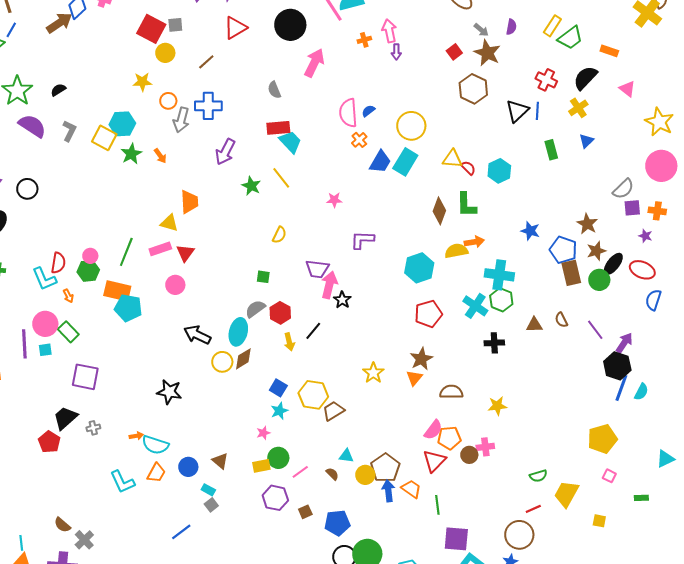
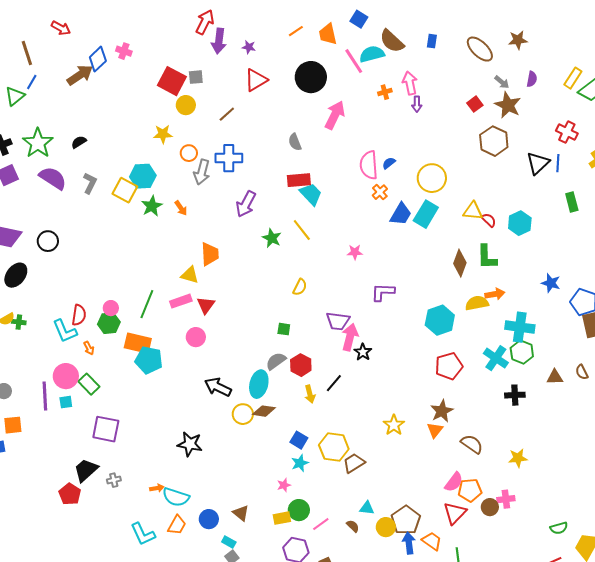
brown diamond: (243, 359) -> (264, 411), turned 40
brown semicircle: (451, 392) -> (472, 444), turned 35

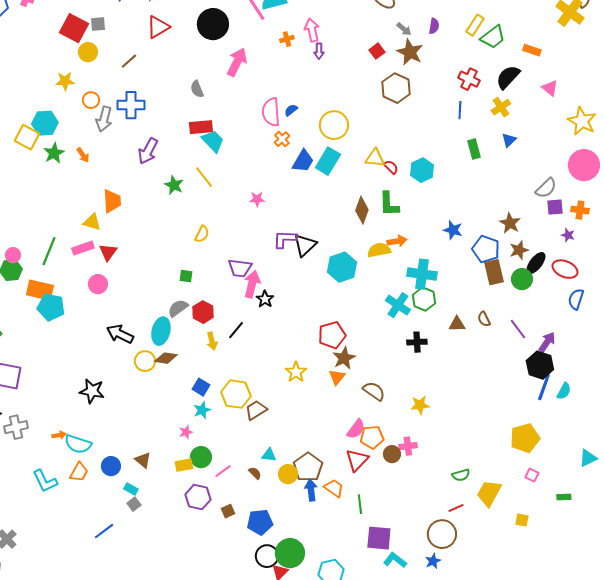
black triangle: (538, 163) -> (305, 245), moved
red pentagon: (449, 366) -> (332, 335), moved
gray cross: (114, 480) -> (16, 427), size x1.6

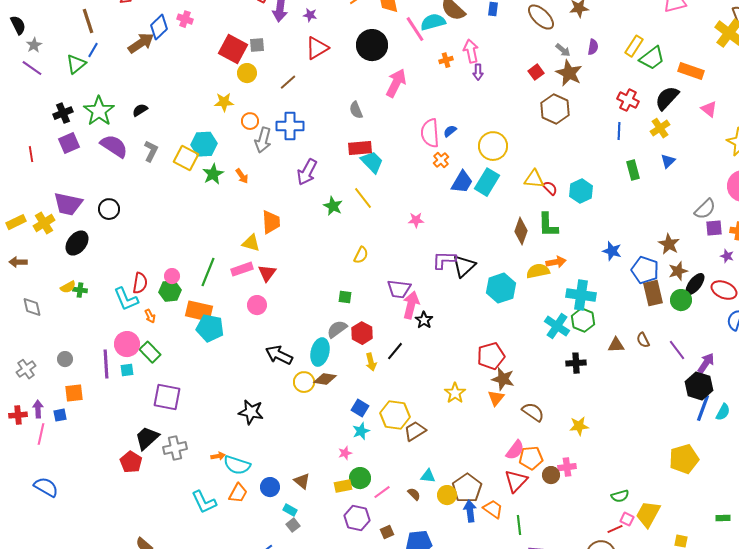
orange rectangle: (532, 50) -> (691, 71), size x1.4
brown star: (344, 358) -> (503, 379), turned -30
pink square: (532, 475) -> (627, 519), moved

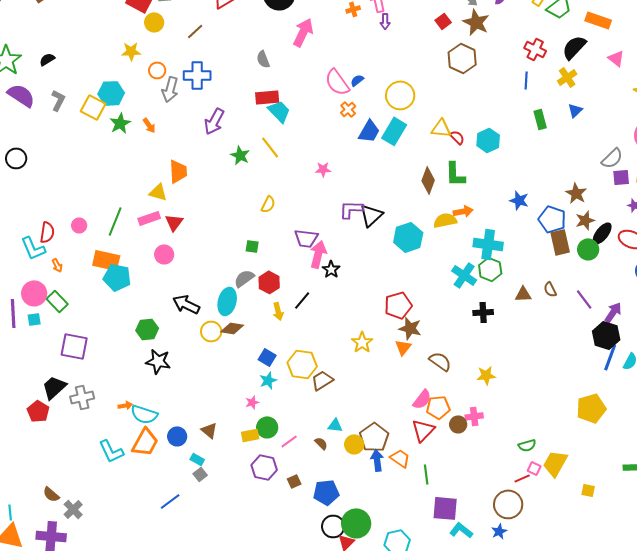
pink semicircle: (430, 133) -> (337, 82), turned -32
green hexagon: (170, 291) -> (147, 329), moved
orange trapezoid: (238, 493) -> (145, 442), size x1.4

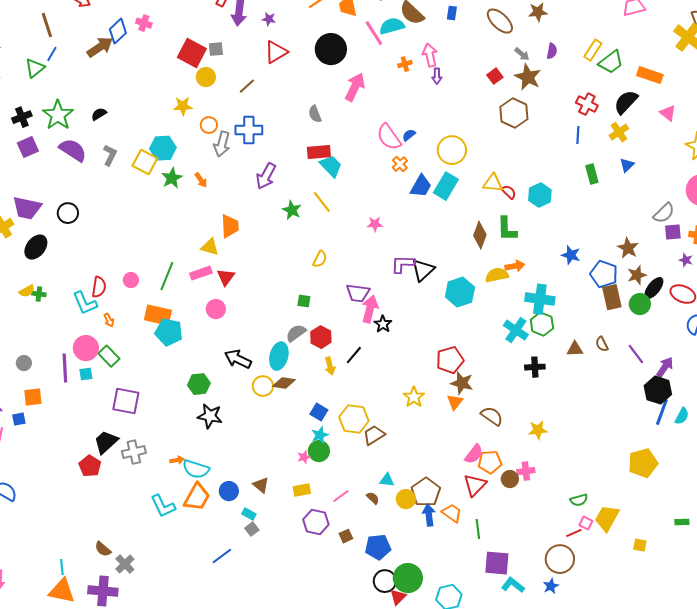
green circle: (267, 427) -> (319, 451), moved

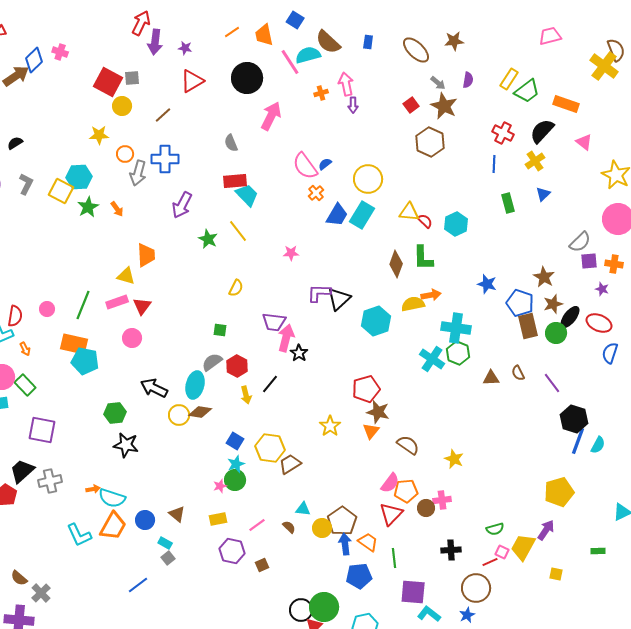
black cross: (535, 367) -> (451, 550), moved
purple arrow: (665, 367) -> (546, 530), moved
yellow star: (538, 430) -> (454, 459), turned 30
blue pentagon: (378, 547) -> (359, 576), moved

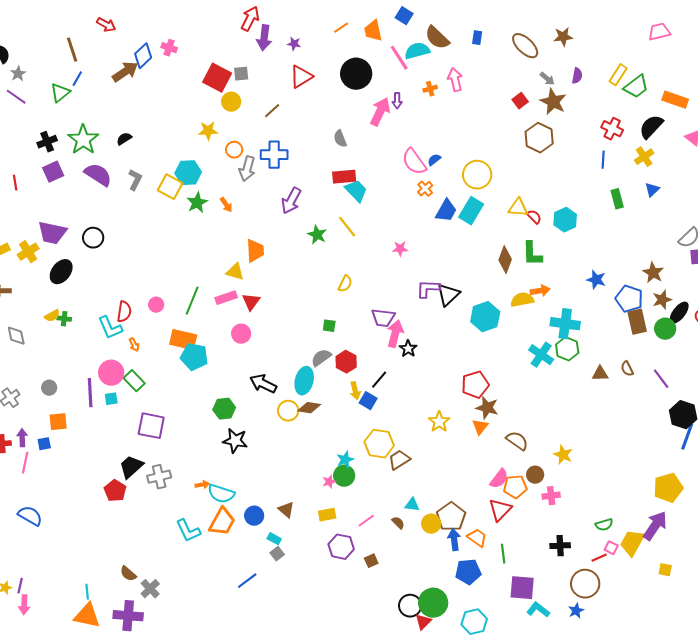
purple arrow: (353, 105) -> (397, 101), moved
blue square: (235, 441) -> (368, 401), moved
brown circle: (426, 508) -> (535, 475), moved
purple arrow: (546, 530) -> (655, 526), size x1.4

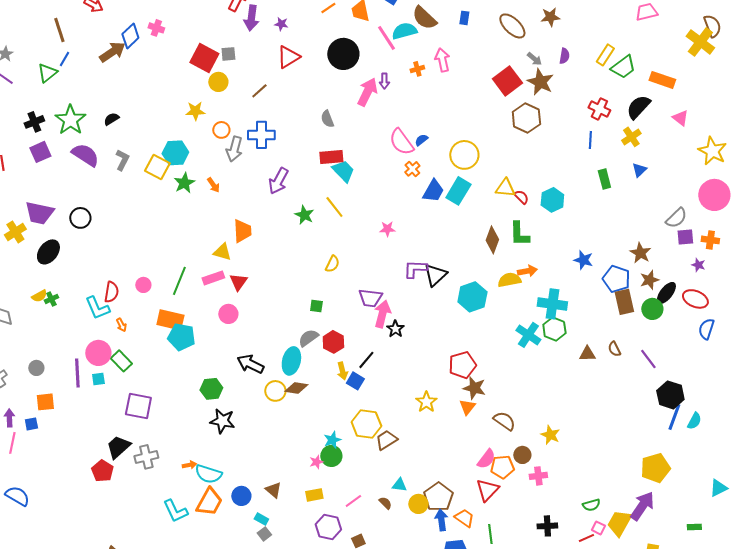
red square: (520, 101) -> (507, 81), size x1.8
green cross: (64, 319) -> (51, 299), turned -32

